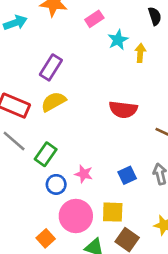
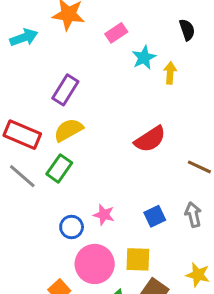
red semicircle: (123, 110) -> (150, 139), turned -40
green rectangle: (46, 154) -> (59, 168), moved

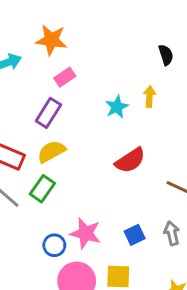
pink rectangle: (116, 33) -> (65, 77), moved
cyan star: (144, 58) -> (117, 107), moved
pink star: (104, 215) -> (86, 233), size x1.5

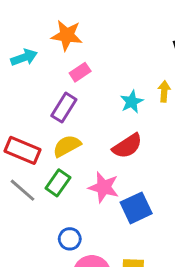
red semicircle: (130, 160) -> (127, 146), moved
pink star: (86, 233) -> (104, 187), moved
blue square: (135, 235) -> (136, 208), moved, size x1.5

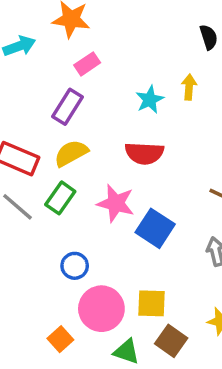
red semicircle: (127, 146) -> (144, 153), turned 36
blue square: (136, 208) -> (155, 228), turned -32

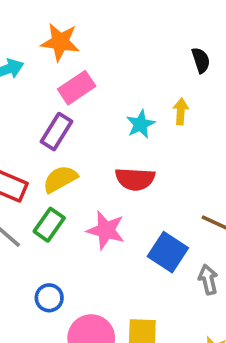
pink rectangle: (87, 64) -> (77, 88), size x1.4
blue square: (155, 228) -> (168, 252), moved
blue circle: (75, 266) -> (49, 298), moved

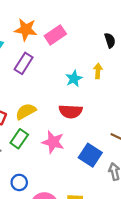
pink rectangle: (77, 88) -> (55, 35), moved
purple rectangle: (56, 132) -> (24, 63), moved

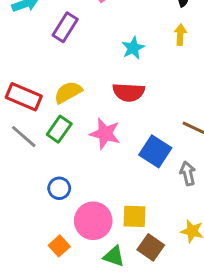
yellow arrow: (98, 71) -> (180, 35), moved

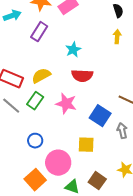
cyan star: (133, 48) -> (73, 50), moved
yellow square: (135, 216) -> (86, 145), moved
orange square: (59, 246) -> (35, 180), size x1.5

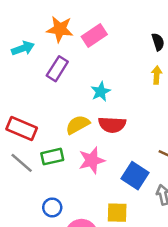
yellow semicircle: (41, 76) -> (78, 125), moved
green rectangle: (35, 101) -> (52, 157), turned 42
pink star: (66, 104) -> (92, 160), turned -30

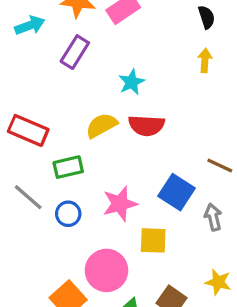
pink star: (92, 160) -> (120, 204), moved
gray line: (22, 163) -> (28, 197), moved
blue circle: (52, 207) -> (68, 214), moved

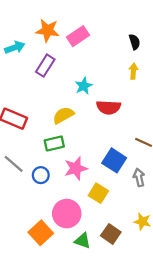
red semicircle: (146, 125) -> (109, 107), moved
green rectangle: (68, 167) -> (54, 143), moved
yellow square: (153, 240) -> (98, 193), turned 30

